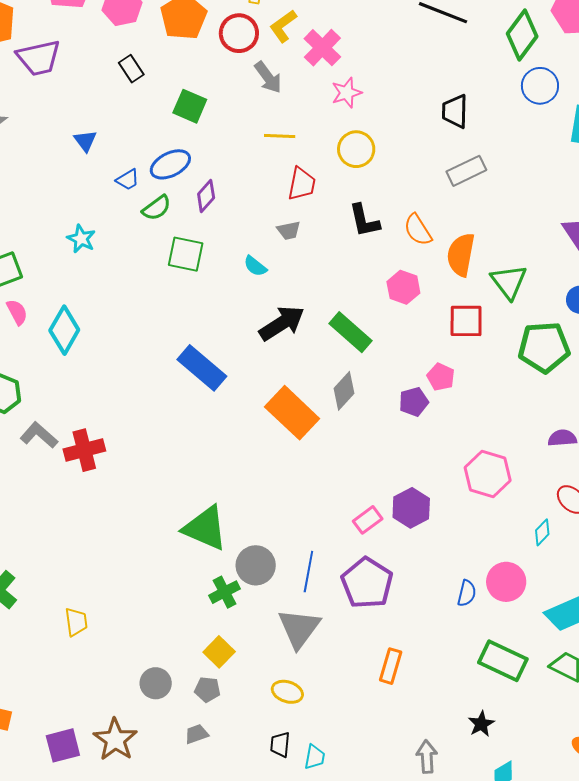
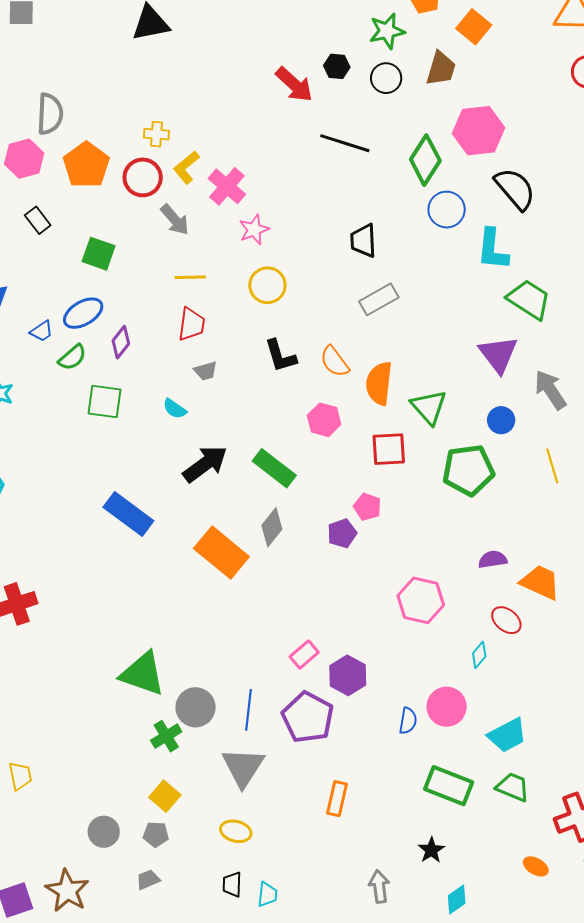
red trapezoid: (302, 184) -> (191, 324), moved
purple hexagon: (411, 508) -> (348, 675), moved

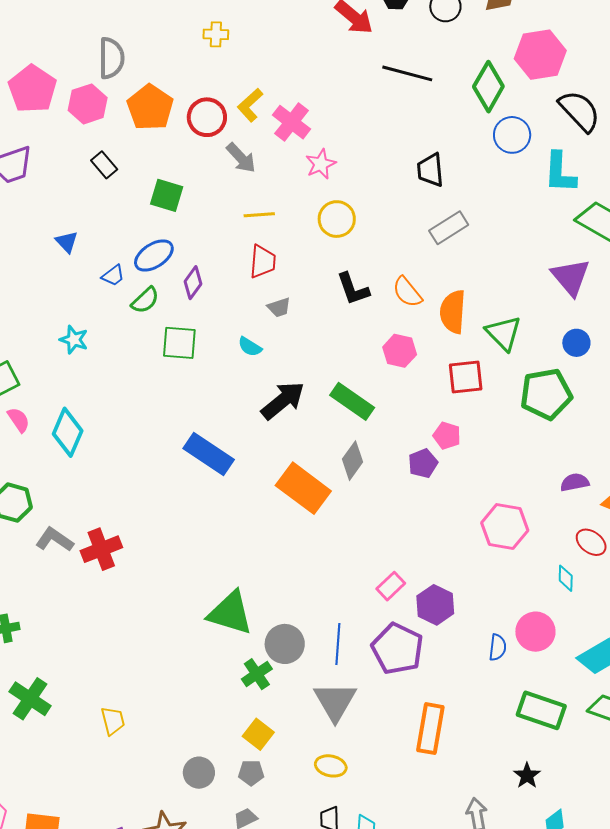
yellow cross: (156, 134) -> (216, 34), moved
cyan diamond: (479, 655) -> (566, 578), turned -36
orange rectangle: (337, 799) -> (430, 729), size x1.4

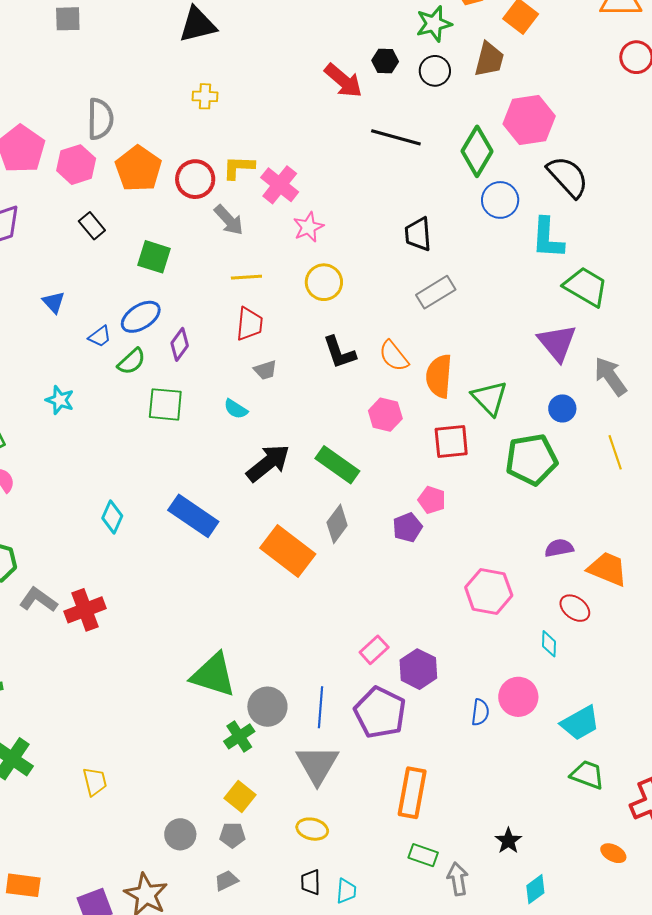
yellow L-shape: (250, 105) -> (239, 167), turned 44
cyan diamond: (68, 432) -> (112, 517), moved, size x0.7
green rectangle: (541, 710) -> (423, 855), moved, size x0.6

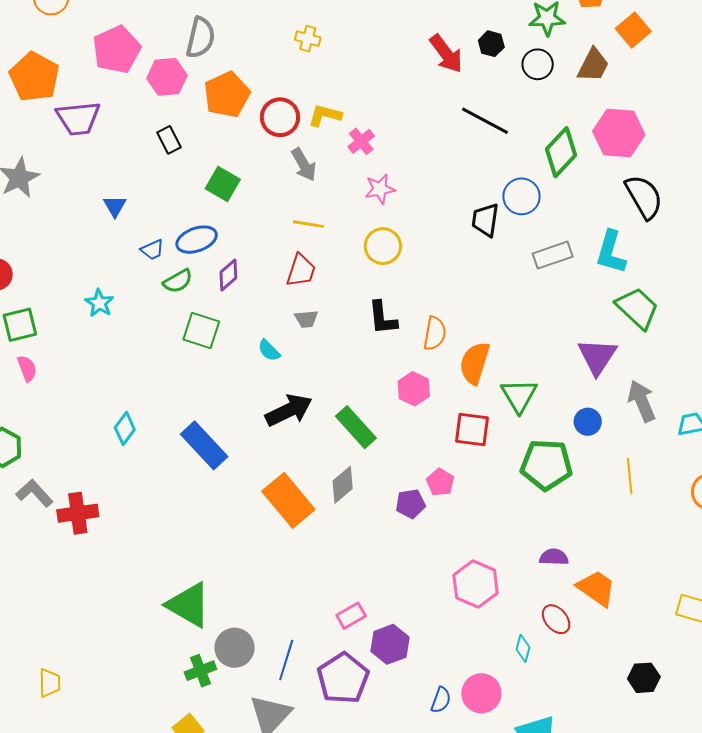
pink cross: (280, 185) -> (361, 141), size x0.7
blue circle: (500, 200) -> (521, 196), moved
gray rectangle: (436, 292) -> (553, 255), moved
orange semicircle: (394, 356) -> (435, 333), turned -144

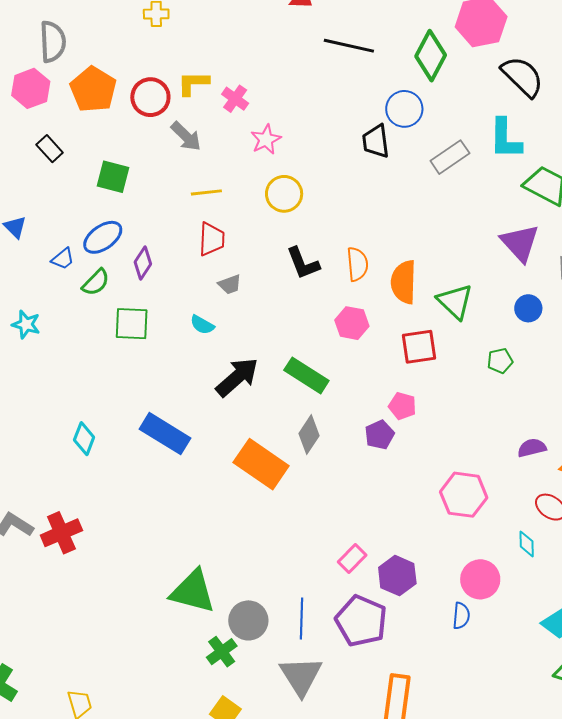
green pentagon: (546, 465) -> (500, 361), size x0.5
pink circle: (481, 693) -> (480, 579), moved

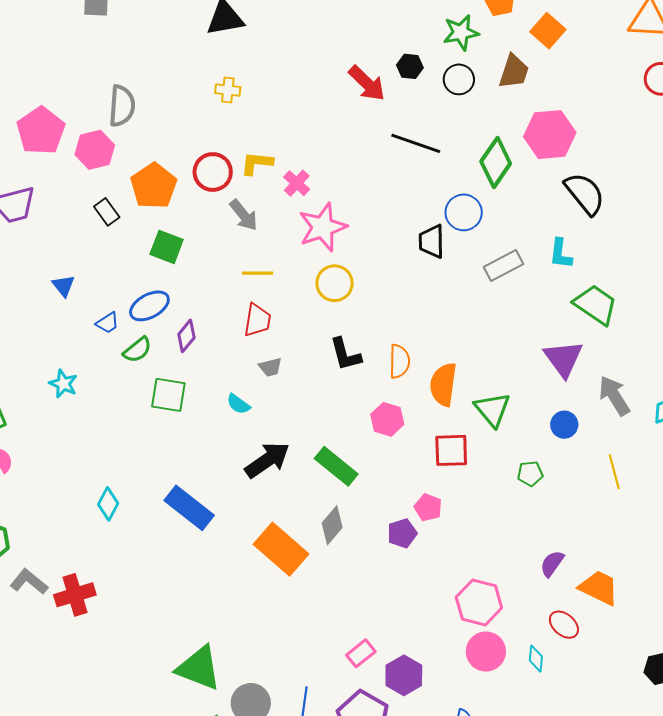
orange pentagon: (93, 89) -> (154, 186), moved
cyan L-shape: (505, 139) -> (561, 254), size x0.7
pink star: (266, 140) -> (323, 227), size x1.6
purple semicircle: (532, 448) -> (552, 564), turned -48
pink circle: (480, 579) -> (486, 651), moved

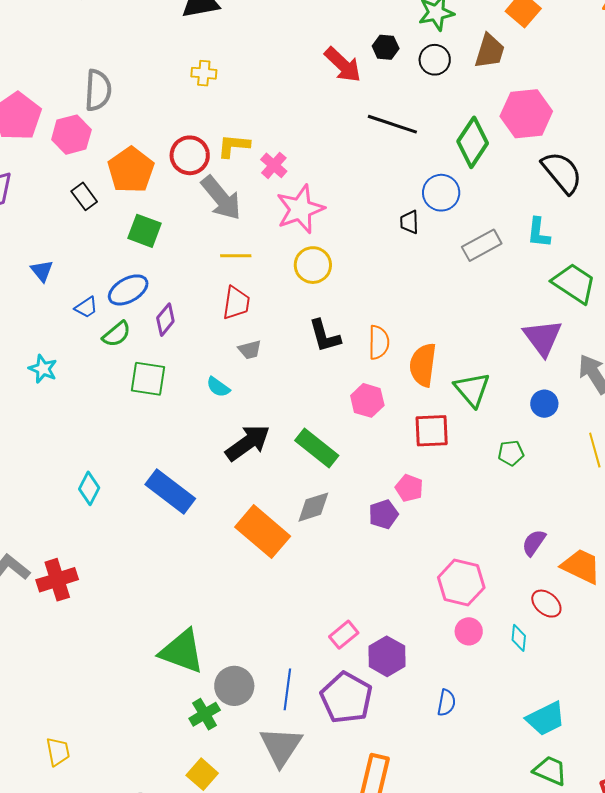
gray arrow: (244, 215) -> (221, 198), size x1.4
black trapezoid: (432, 241) -> (409, 222), size x0.7
gray diamond: (332, 525) -> (313, 507), turned 33
pink circle: (486, 651) -> (469, 631), size x0.7

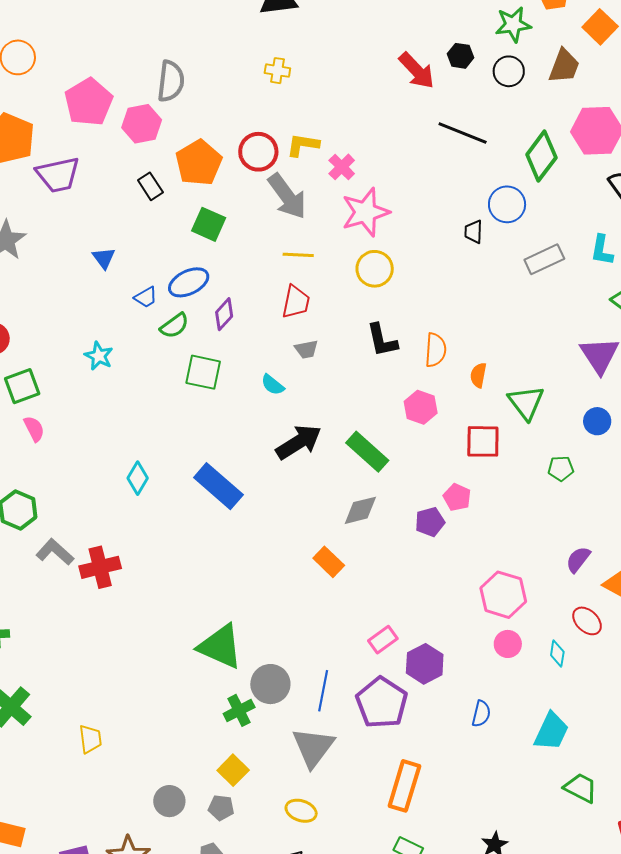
orange semicircle: (423, 365) -> (478, 375), size x0.6
orange rectangle: (263, 532) -> (329, 562), moved, size x0.6
cyan trapezoid: (546, 719) -> (551, 731), moved, turned -42

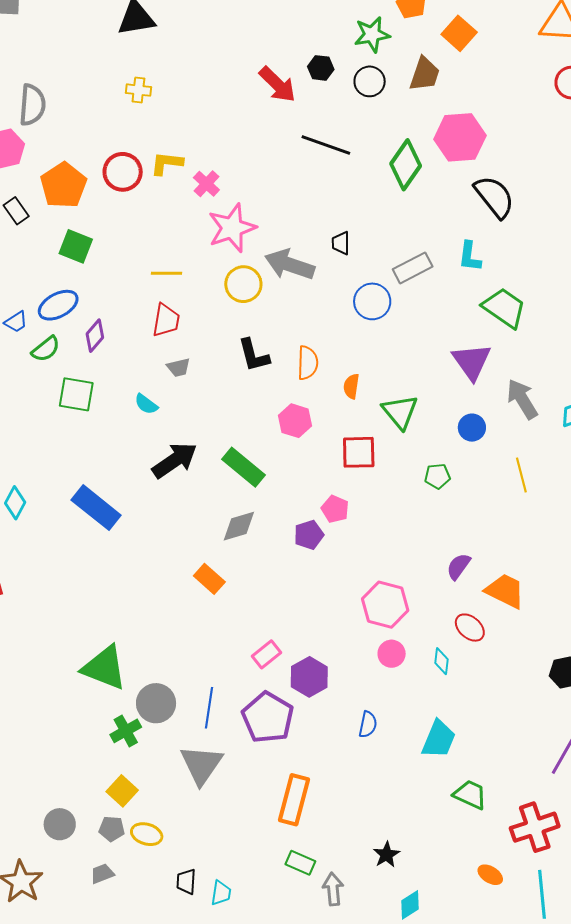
gray arrow: (287, 196) -> (290, 265), moved, turned 147
blue circle: (507, 204) -> (372, 301), moved
yellow ellipse: (301, 811) -> (147, 834), moved

